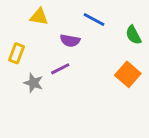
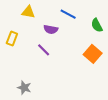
purple line: (60, 69) -> (44, 50), turned 72
gray star: (33, 83) -> (24, 88), moved

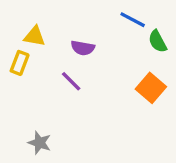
yellow triangle: (28, 12) -> (35, 36), moved
blue line: (68, 14) -> (133, 20), moved

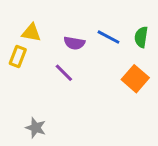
blue line: (133, 20) -> (108, 37), moved
green semicircle: (158, 41) -> (141, 37), turned 36

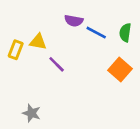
yellow triangle: (31, 33) -> (38, 42), moved
purple semicircle: (74, 43) -> (74, 21), moved

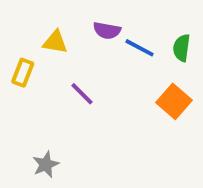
yellow triangle: (38, 42) -> (55, 42), moved
gray star: (31, 113) -> (46, 165), turned 30

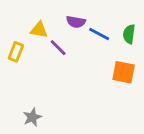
purple line: (82, 94) -> (58, 48), moved
orange square: (174, 101) -> (124, 72), turned -30

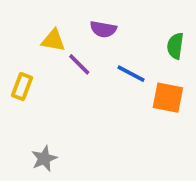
blue line: (99, 34) -> (131, 74), moved
yellow rectangle: (16, 52) -> (22, 87), moved

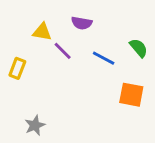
green semicircle: (175, 46) -> (139, 48), moved, turned 132
orange square: (168, 98) -> (131, 95), moved

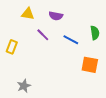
yellow triangle: (42, 32) -> (28, 14), moved
green semicircle: (139, 48) -> (95, 33), turned 32

